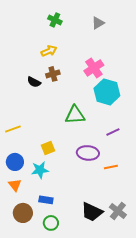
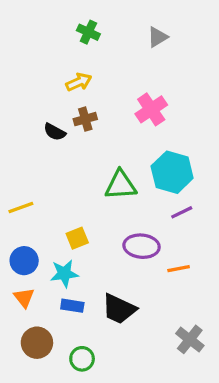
cyan hexagon: (107, 92) -> (172, 172), moved
blue rectangle: (46, 200) -> (72, 306), moved
black trapezoid: (92, 212) -> (119, 309), moved

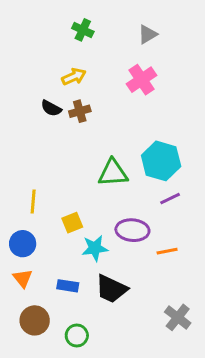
pink cross: (151, 109) -> (142, 80), moved
black semicircle: (55, 132) -> (51, 108), moved
yellow line: (21, 208) -> (33, 202), moved, turned -65
cyan star: (64, 274) -> (95, 248), moved

